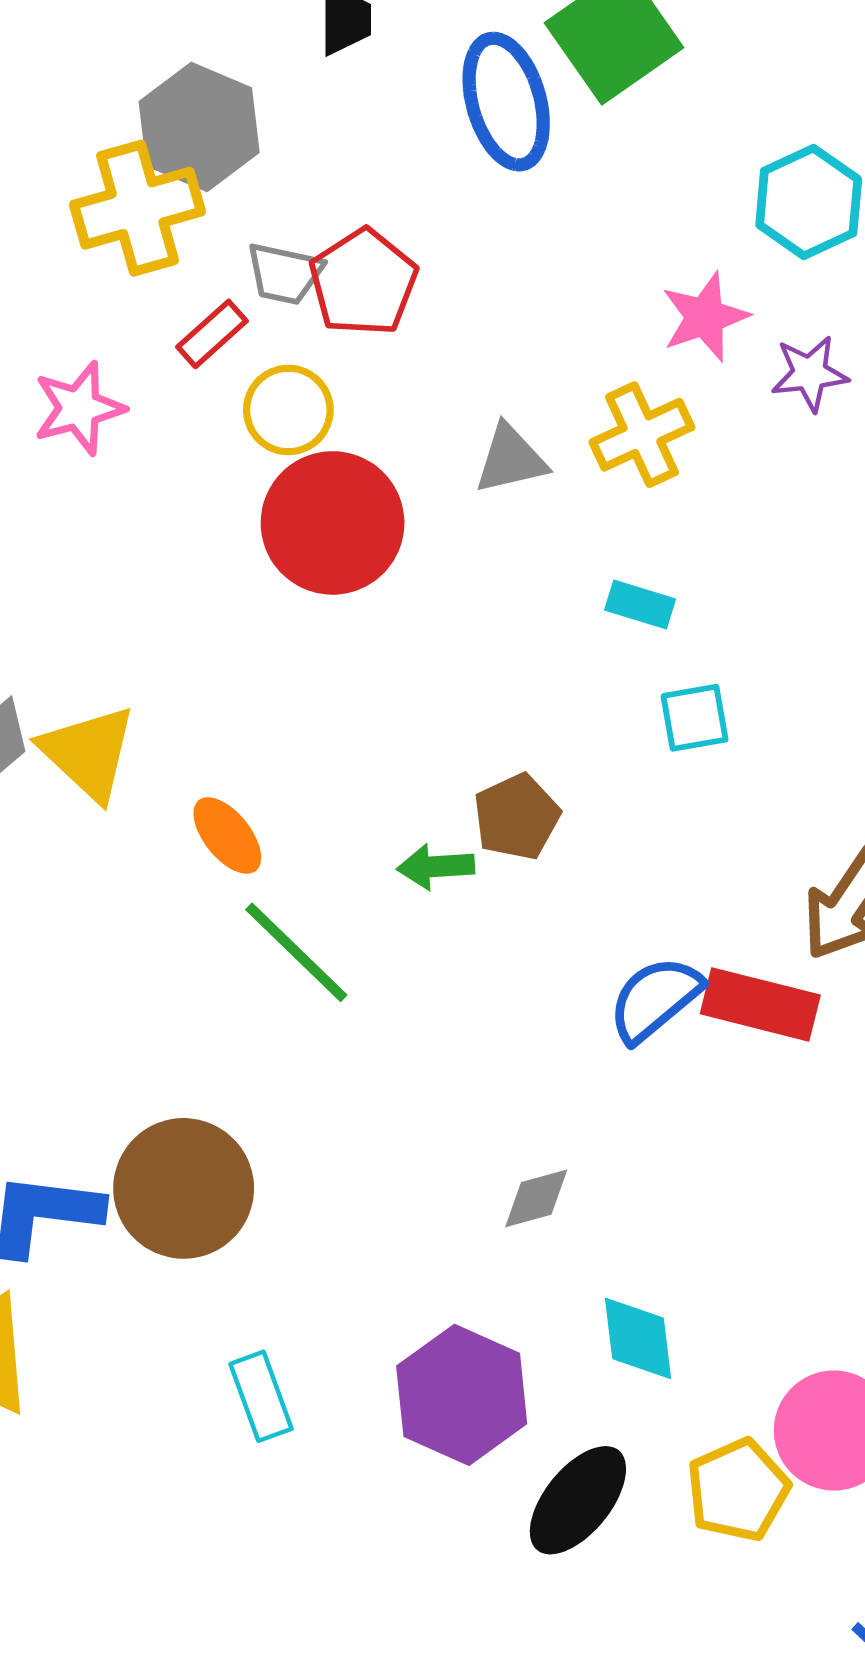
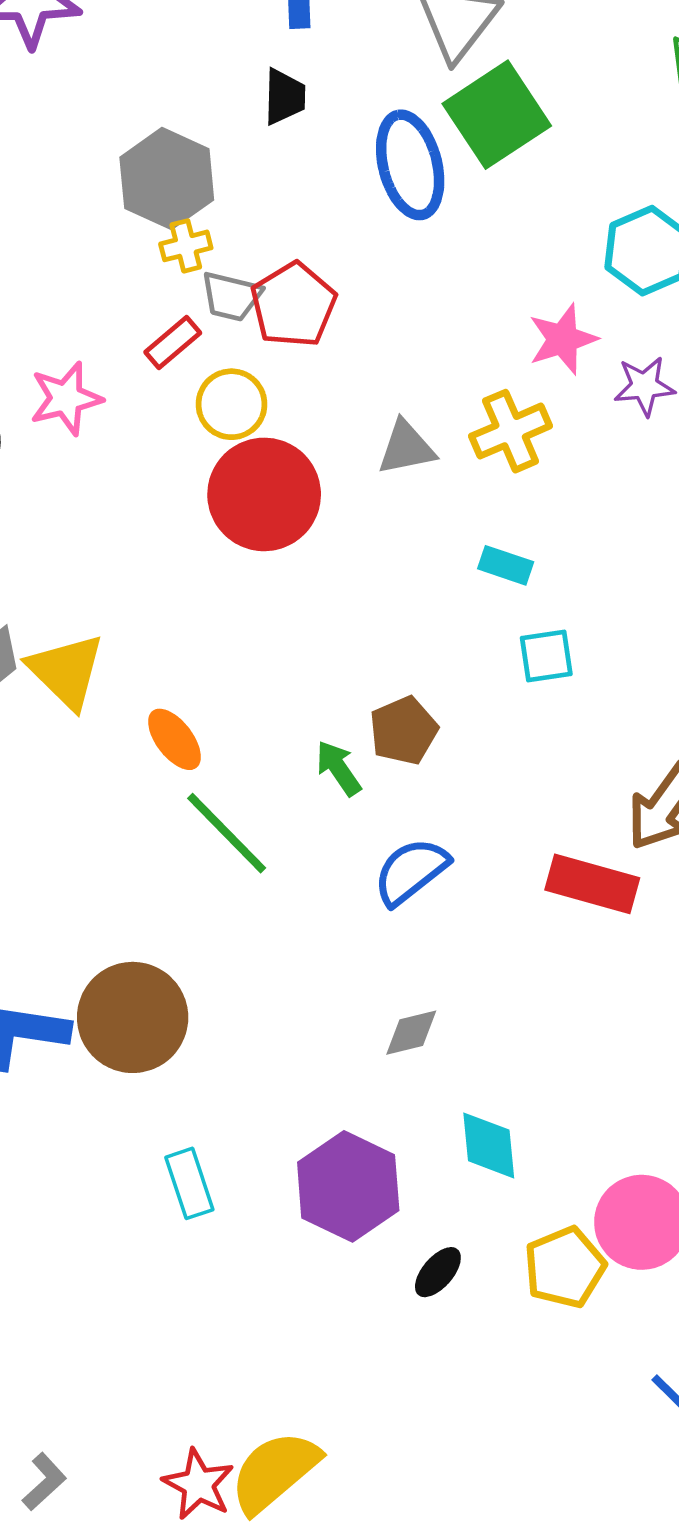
yellow cross: (138, 208) -> (186, 246), moved, size x0.5
green arrow: (436, 867) -> (339, 768), turned 58
blue semicircle: (655, 999) -> (411, 871), moved
black ellipse: (578, 1500) -> (438, 1272), size x0.6

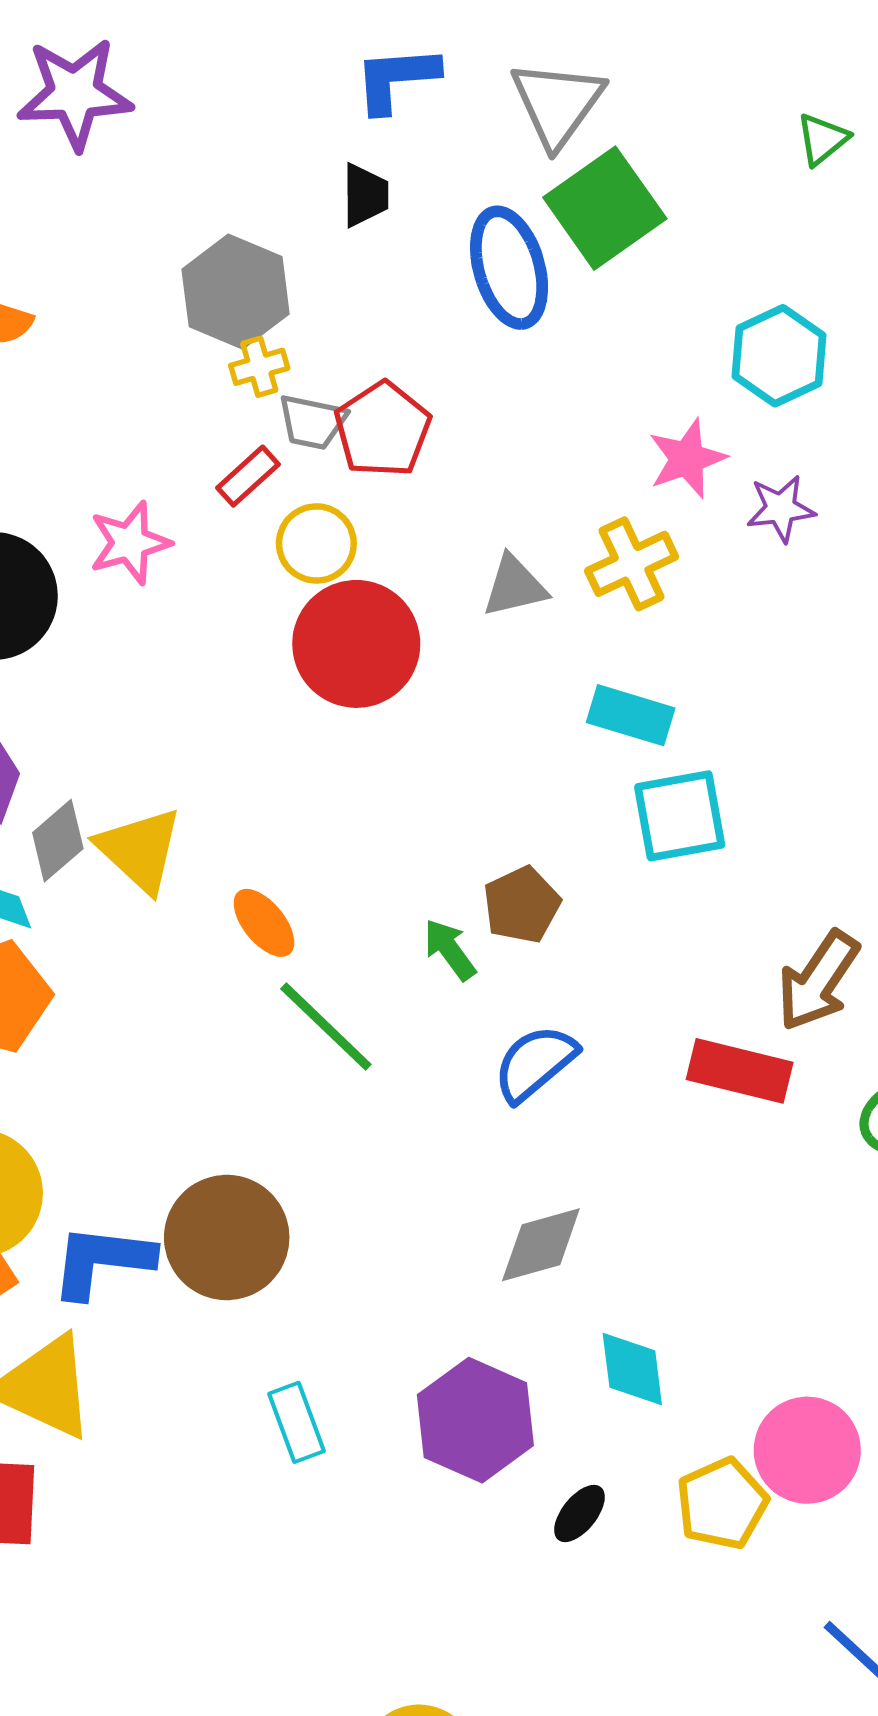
cyan rectangle: (506, 565) -> (631, 715), size x1.4
cyan square: (546, 656) -> (680, 816), size x1.5
gray diamond: (411, 1033) -> (541, 1245), size x1.4

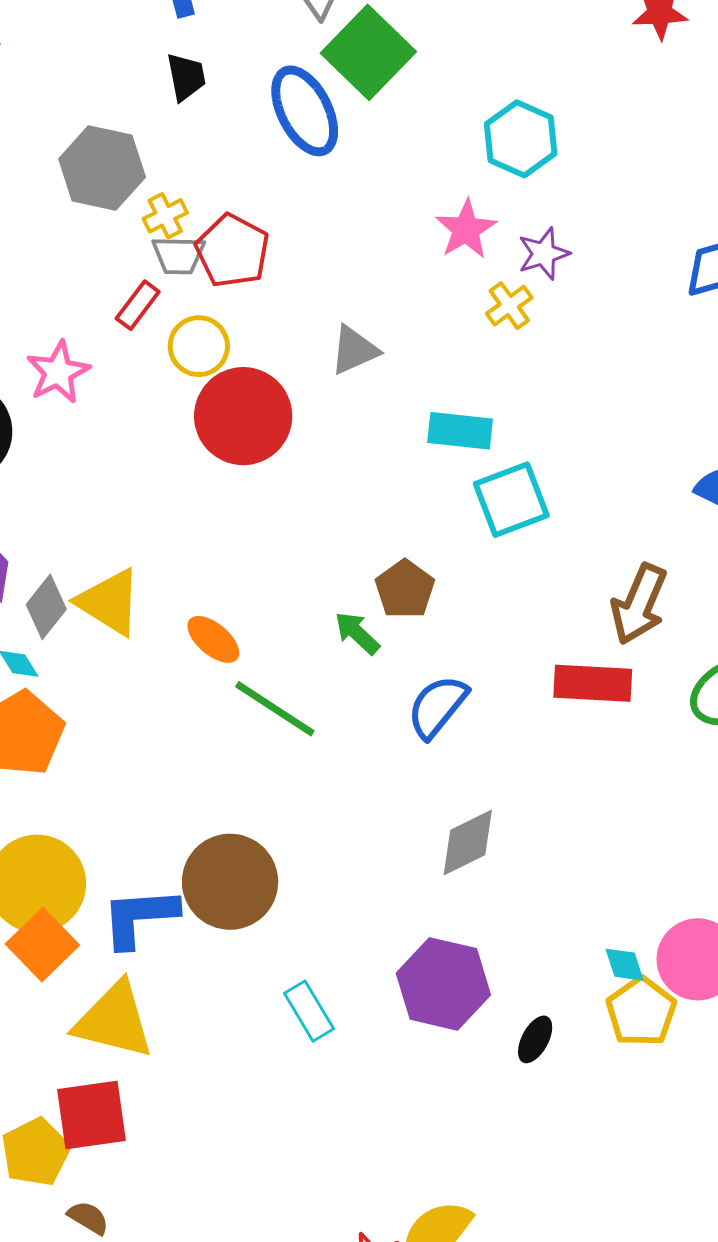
yellow cross: (259, 367) -> (165, 216), moved
yellow cross: (632, 564) -> (509, 306), moved, size x0.7
cyan diamond: (632, 1369) -> (625, 965), moved, size x0.7

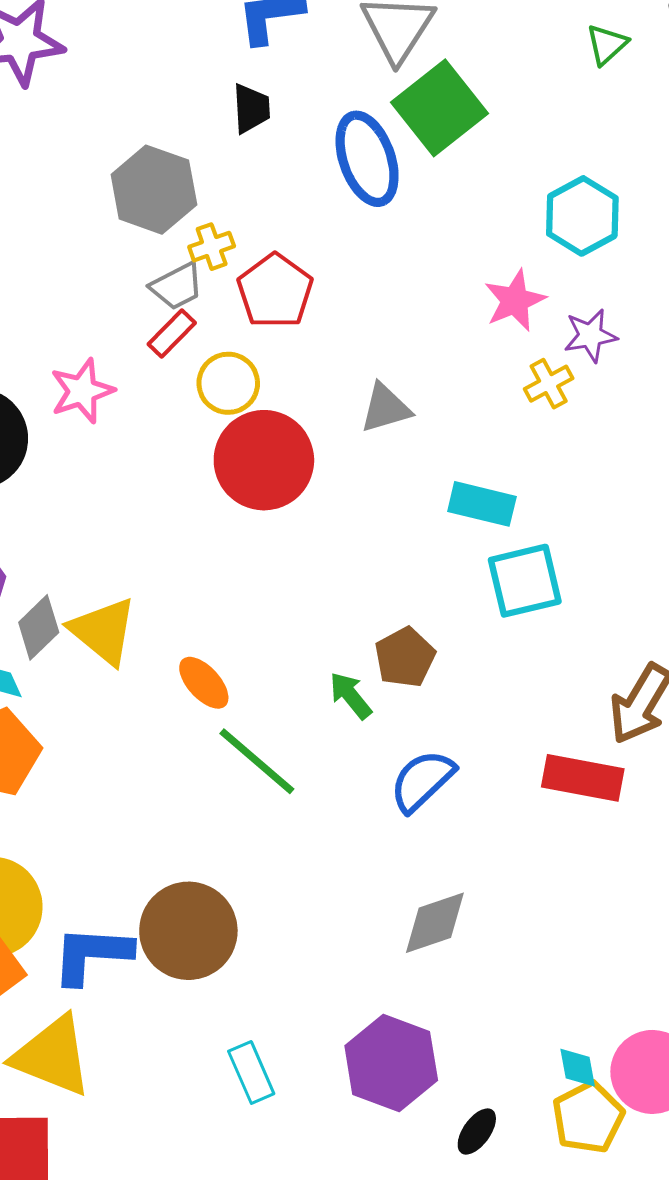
gray trapezoid: (178, 255) -> (177, 286), moved, turned -36

